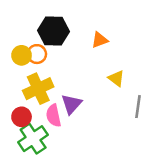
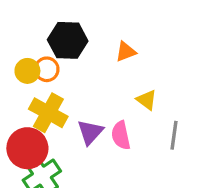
yellow cross: (38, 89) -> (48, 113), turned -36
pink semicircle: (54, 116) -> (121, 135), moved
red circle: (22, 117) -> (27, 148), size x1.6

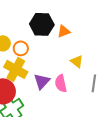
black hexagon: (68, 40) -> (42, 24), moved
orange circle: (47, 69) -> (21, 48), moved

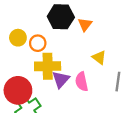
orange triangle: (64, 31) -> (85, 25), turned -32
yellow cross: (16, 69) -> (48, 66), moved, turned -30

